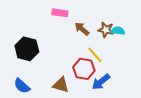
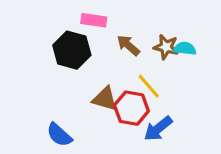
black hexagon: (27, 49) -> (72, 50), moved
brown triangle: (61, 85) -> (105, 99), moved
blue semicircle: (22, 86) -> (59, 135), moved

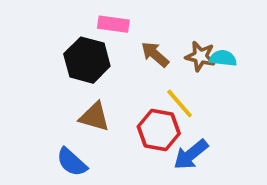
brown triangle: (105, 99) -> (94, 117), moved

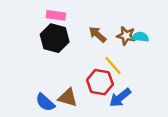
pink rectangle: (113, 24) -> (56, 15), moved
brown triangle: (94, 117) -> (68, 98), moved

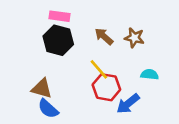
cyan semicircle: (140, 37) -> (150, 74), moved
yellow line: (113, 65) -> (99, 69), moved
brown triangle: (68, 98) -> (42, 88), moved

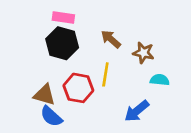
brown star: (134, 38) -> (143, 53), moved
yellow line: (99, 69) -> (105, 74), turned 50
red hexagon: (106, 87) -> (78, 88), moved

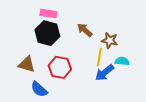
yellow line: (105, 74) -> (99, 57), moved
brown triangle: (44, 95) -> (27, 64), moved
blue arrow: (137, 111) -> (105, 73), moved

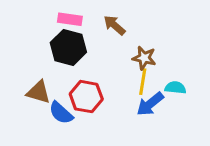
brown arrow: (85, 30) -> (114, 25), moved
brown star: (110, 40) -> (144, 58), moved
blue semicircle: (39, 89) -> (61, 113), moved

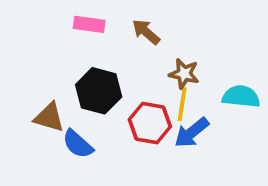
black hexagon: (68, 47) -> (99, 91), moved
cyan semicircle: (175, 88) -> (241, 96), moved, size x1.4
red hexagon: (86, 97) -> (150, 123), moved

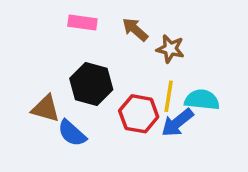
brown star: (184, 74) -> (170, 49), moved
cyan semicircle: (241, 96) -> (202, 100), moved

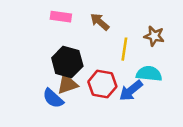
brown star: (170, 49) -> (154, 36), moved
yellow line: (169, 96) -> (124, 49), moved
brown triangle: (46, 109) -> (67, 84), moved, turned -35

